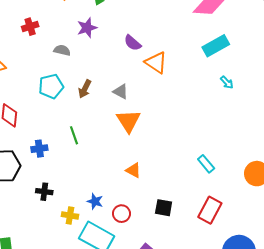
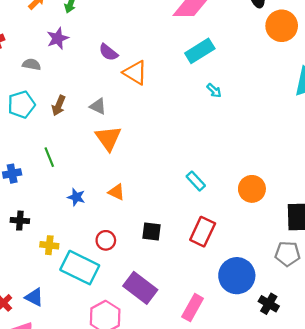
blue star: (95, 201) -> (76, 197), moved

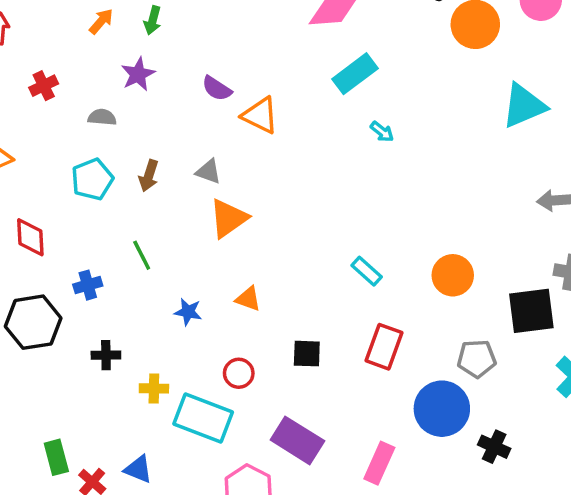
orange triangle: (108, 138) -> (228, 218), turned 36
gray pentagon: (288, 254) -> (477, 359), moved

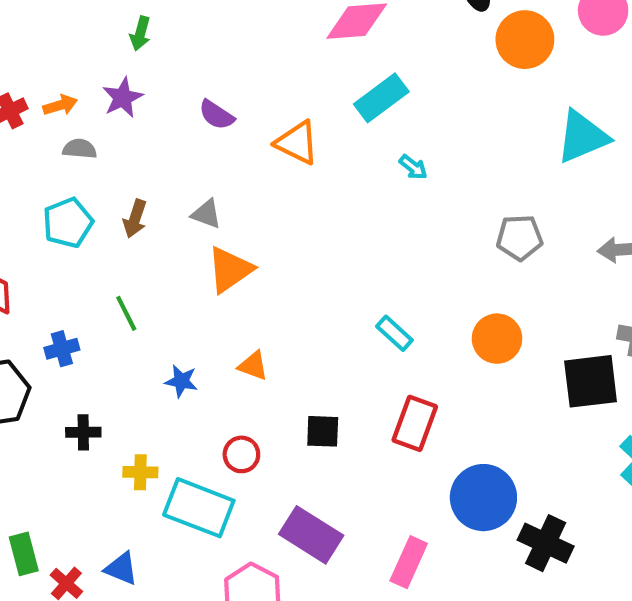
orange arrow: (101, 21) -> (60, 105), moved, turned 32
orange triangle: (260, 115) -> (297, 143), moved
gray pentagon: (477, 359) -> (520, 238), moved
black cross: (494, 447) -> (546, 543), size x1.4

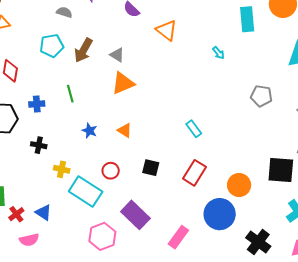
cyan rectangle: (381, 98) -> (247, 19), moved, turned -70
brown arrow: (135, 219) -> (83, 50), size x1.4
orange circle: (497, 339) -> (239, 185), moved
black cross: (546, 543) -> (258, 242), moved

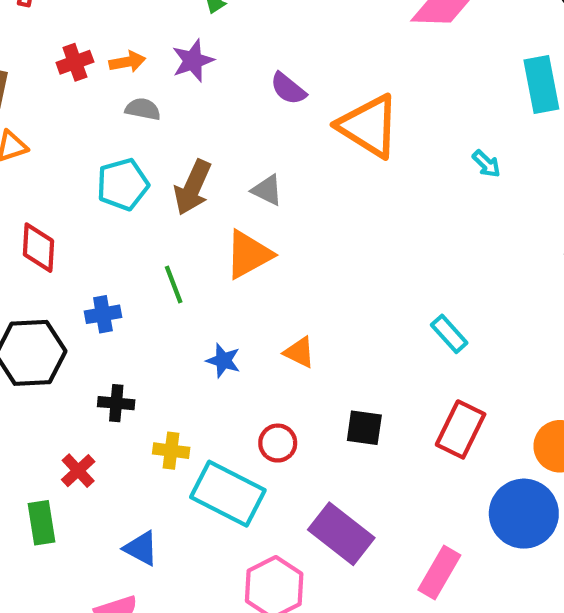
orange triangle: (167, 30) -> (369, 126), size x1.4
orange triangle: (123, 83) -> (249, 254), moved
red cross: (16, 214) -> (78, 471), moved

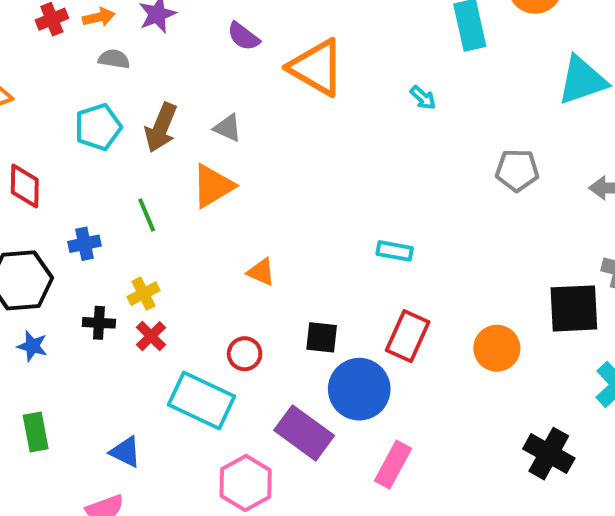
cyan rectangle: (449, 334) -> (395, 251), turned -36
blue star: (223, 361) -> (32, 346), moved
yellow cross: (171, 451) -> (144, 294), moved, turned -32
red cross: (78, 471) -> (151, 336), moved
blue circle: (524, 514) -> (359, 389), moved

